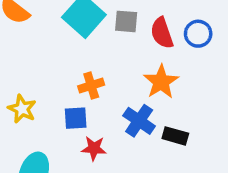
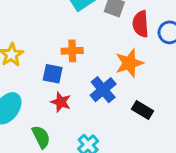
black rectangle: (175, 136) -> (143, 110), moved

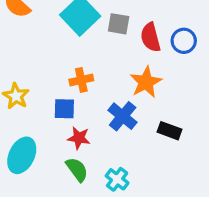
green semicircle: (41, 137) -> (77, 169), moved

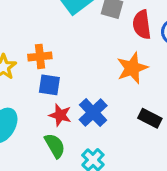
orange cross: (81, 80) -> (40, 56), moved
blue cross: (123, 116) -> (93, 113), moved

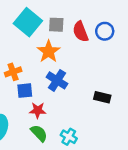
orange star: (132, 68) -> (49, 51), moved
blue cross: (93, 113) -> (57, 80), moved

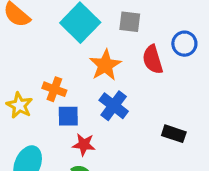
gray square: (56, 25) -> (130, 22), moved
red semicircle: (80, 32) -> (153, 59), moved
orange cross: (13, 72) -> (54, 89), turned 35

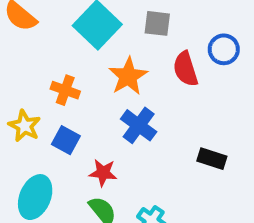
orange cross: (54, 89) -> (65, 90), moved
blue square: (68, 116) -> (66, 140), moved, turned 30

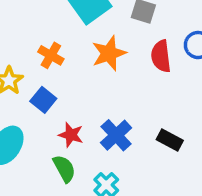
blue cross: (139, 125) -> (116, 135), moved

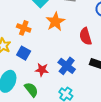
red semicircle: (161, 56) -> (86, 36), moved
green semicircle: (64, 169) -> (31, 90), moved

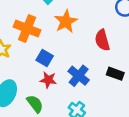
orange cross: (24, 28) -> (27, 28), size x1.5
blue square: (24, 53) -> (45, 58), moved

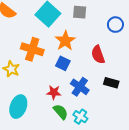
blue square: (45, 58) -> (63, 63), moved
green semicircle: (35, 104) -> (61, 112), moved

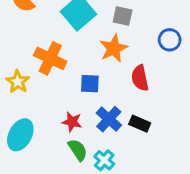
orange star: (65, 41) -> (114, 48), moved
blue square: (63, 63) -> (90, 84), turned -32
black rectangle: (111, 83) -> (140, 124), moved

